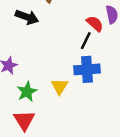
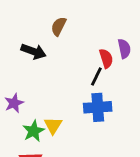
red semicircle: (95, 24) -> (106, 58), turned 30
yellow triangle: (60, 86) -> (53, 125), moved

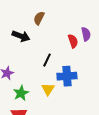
black line: (96, 77) -> (47, 60), moved
yellow triangle: (53, 125) -> (48, 89), moved

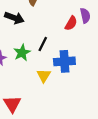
red semicircle: (73, 41) -> (71, 23), turned 48
green star: (21, 93) -> (22, 53), moved

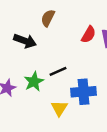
red semicircle: (71, 23) -> (89, 35), moved
black line: (43, 44) -> (58, 71), turned 40

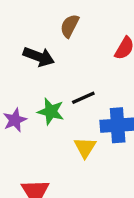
green star: (34, 82) -> (51, 112), turned -30

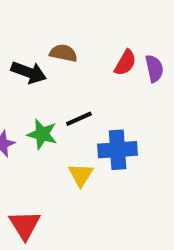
brown semicircle: (70, 26) -> (63, 53), moved, turned 75

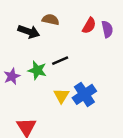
blue cross: (118, 150) -> (84, 94), moved, turned -30

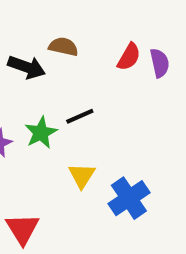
green star: (37, 70) -> (41, 133), turned 30
blue cross: (84, 94) -> (129, 198), moved

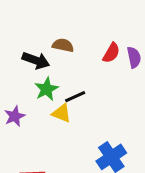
green star: (41, 133) -> (46, 89), moved
yellow triangle: (82, 176) -> (61, 113), moved, turned -40

